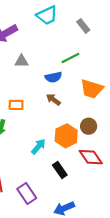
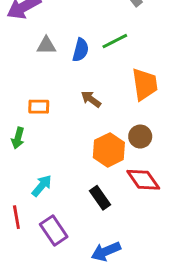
blue semicircle: (53, 77) -> (81, 50), moved, turned -63
orange trapezoid: (92, 89) -> (145, 84), turned -115
cyan arrow: (38, 146) -> (42, 186), moved

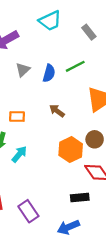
gray triangle: (46, 46) -> (23, 70), turned -42
cyan arrow: (42, 186) -> (19, 154), moved
black rectangle: (100, 198) -> (80, 197), moved, turned -60

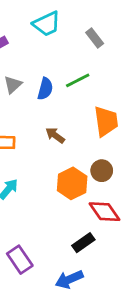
black rectangle: (80, 197) -> (83, 243), turned -30

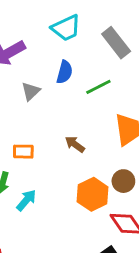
gray rectangle: (95, 38) -> (116, 43), size x1.5
blue semicircle: (45, 89) -> (65, 72), moved

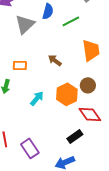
gray triangle: (31, 91) -> (25, 24), size x1.5
cyan arrow: (26, 200) -> (37, 98), moved

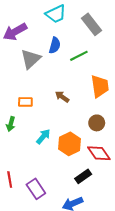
orange hexagon: (67, 94) -> (69, 144), moved

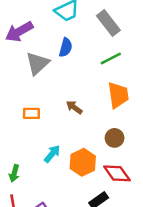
green line: (79, 56) -> (111, 58), moved
green arrow: (11, 124) -> (14, 173), moved

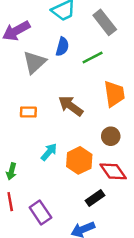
green line: (111, 58) -> (93, 58), moved
brown arrow: (74, 107) -> (71, 106), size x1.5

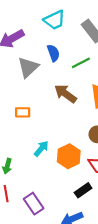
blue semicircle: (62, 47) -> (53, 53), turned -35
brown arrow: (71, 106) -> (65, 94), moved

